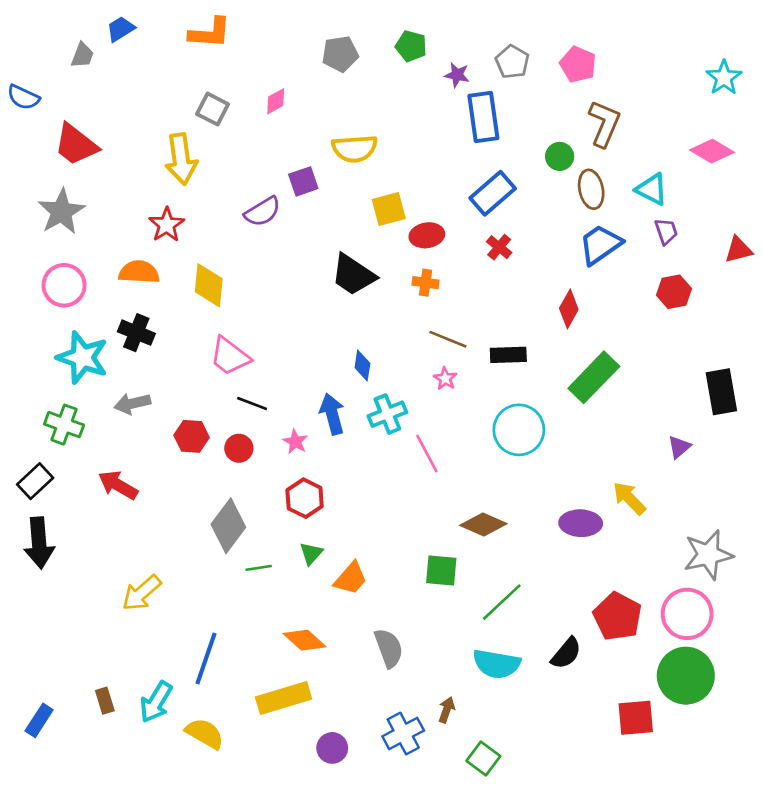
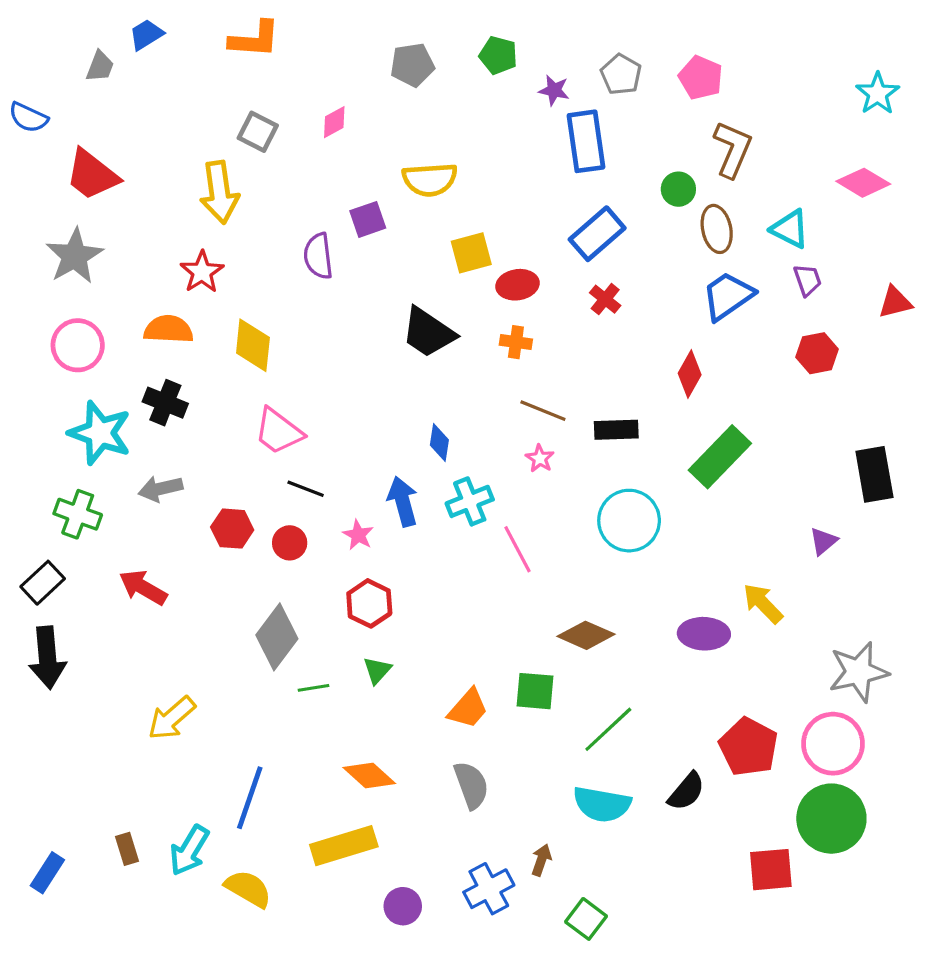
purple semicircle: (263, 212) -> (318, 256), turned 114
orange trapezoid: (351, 578) -> (468, 709), moved

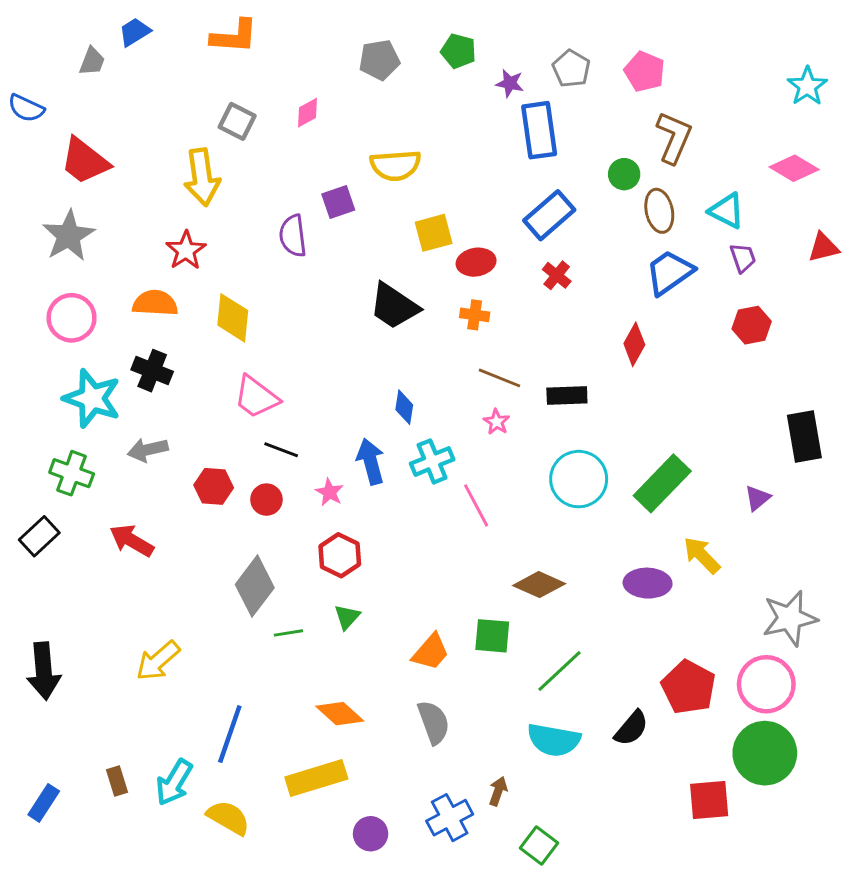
red triangle: (895, 302) -> (823, 247), moved
green rectangle: (720, 457) -> (662, 483), moved
black arrow: (47, 658) -> (44, 671), moved

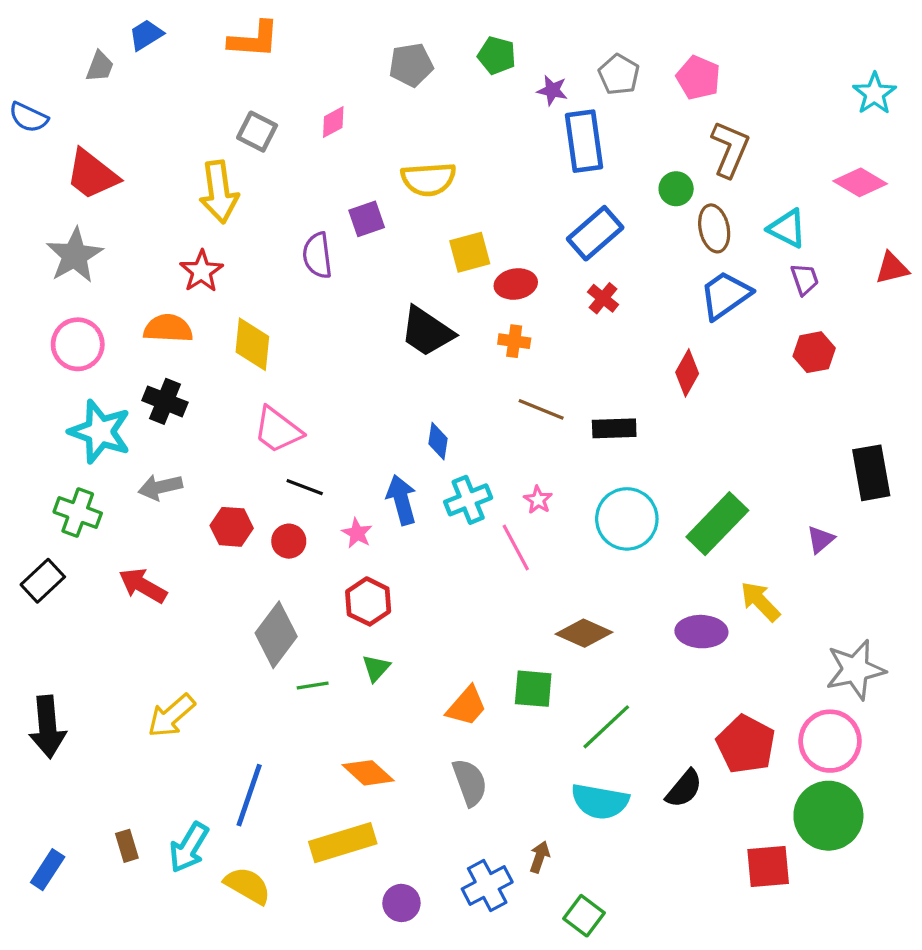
pink star: (497, 422) -> (538, 500), moved

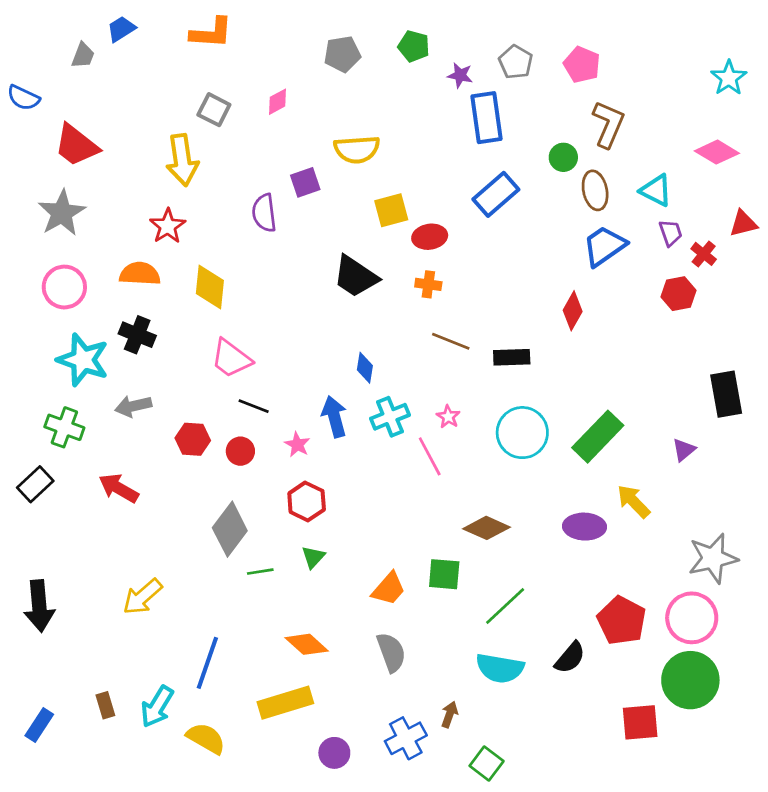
red cross: (603, 298) -> (704, 254), moved

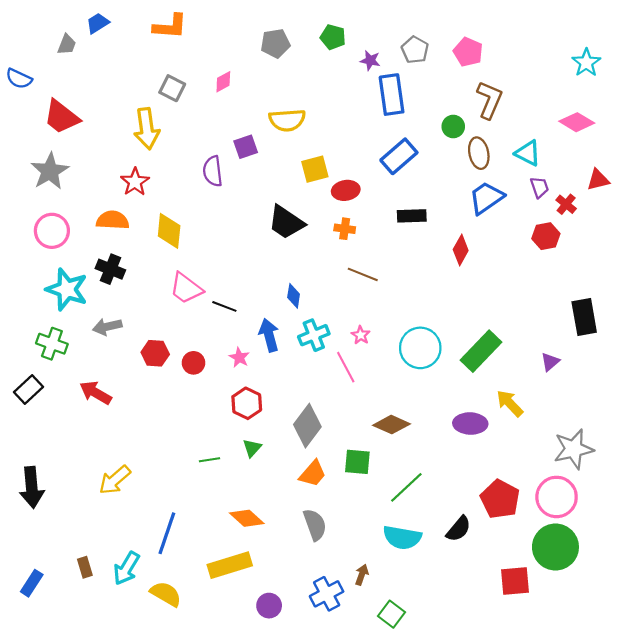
black rectangle: (512, 357) -> (412, 216), moved
black line: (254, 406) -> (224, 306), moved
gray diamond: (230, 529) -> (307, 426), moved

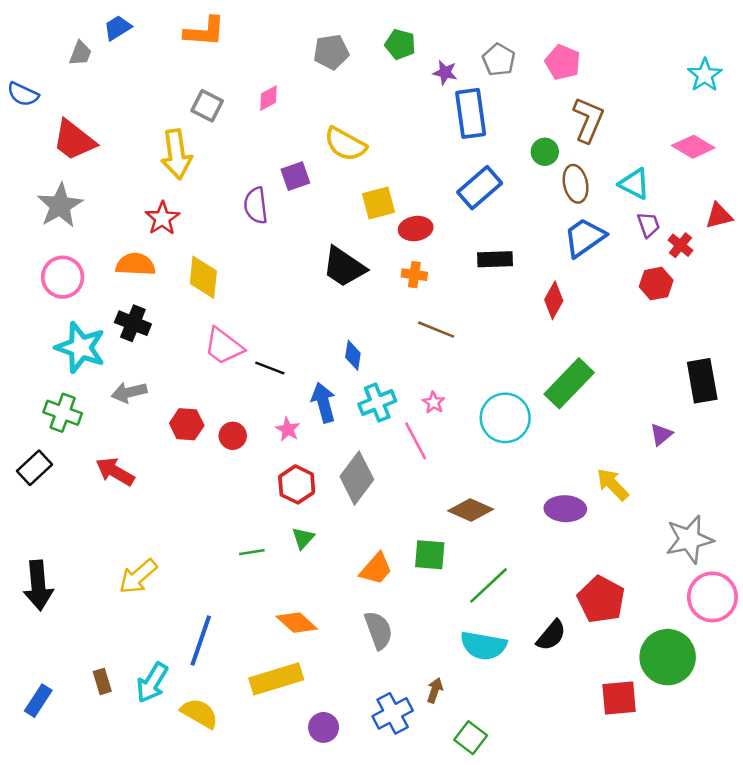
yellow semicircle: (287, 120) -> (345, 144), turned 33
green rectangle: (481, 351) -> (569, 383), moved
gray diamond: (307, 426) -> (357, 478), moved
pink circle: (557, 497) -> (712, 597), moved

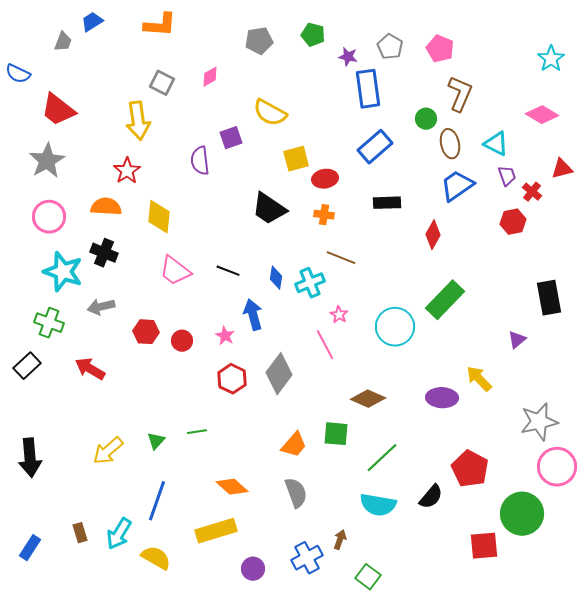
black line: (270, 368) -> (228, 271), moved
cyan cross: (377, 403) -> (310, 283), moved
green triangle: (303, 538) -> (156, 441), moved

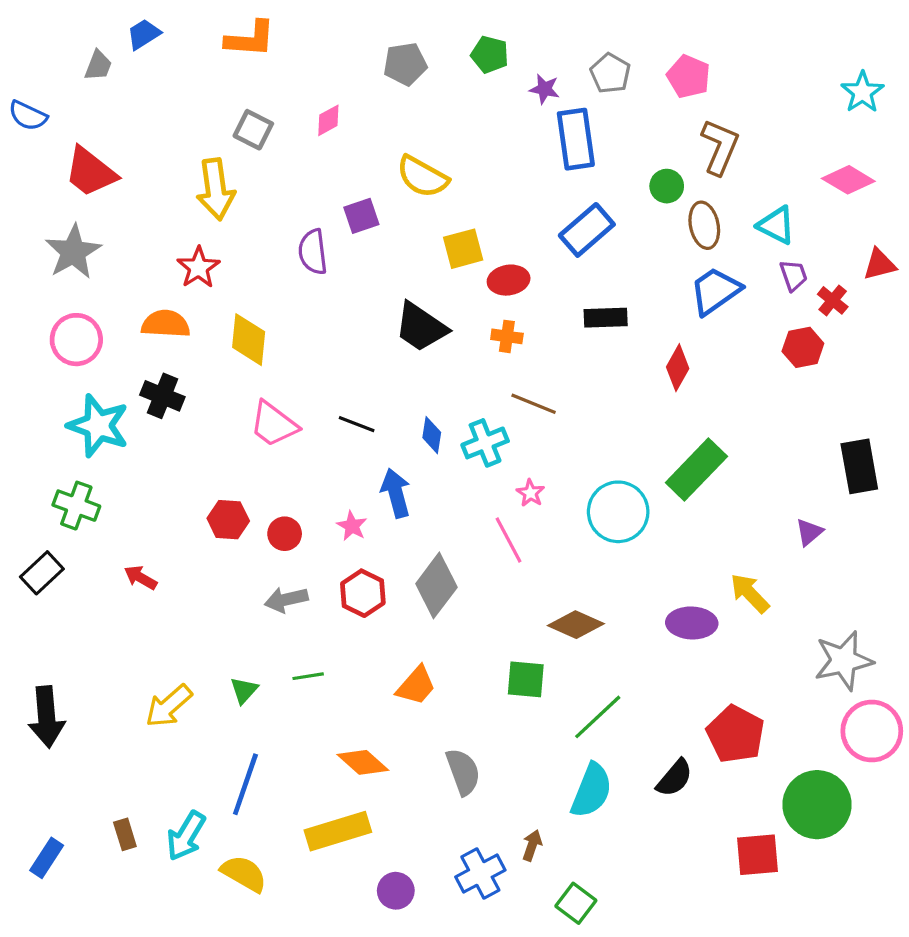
gray arrow: (101, 307) -> (286, 599), moved
red arrow: (90, 369) -> (141, 578), size x0.7
orange trapezoid: (294, 445) -> (416, 686), moved
cyan semicircle: (378, 505) -> (592, 791), turned -78

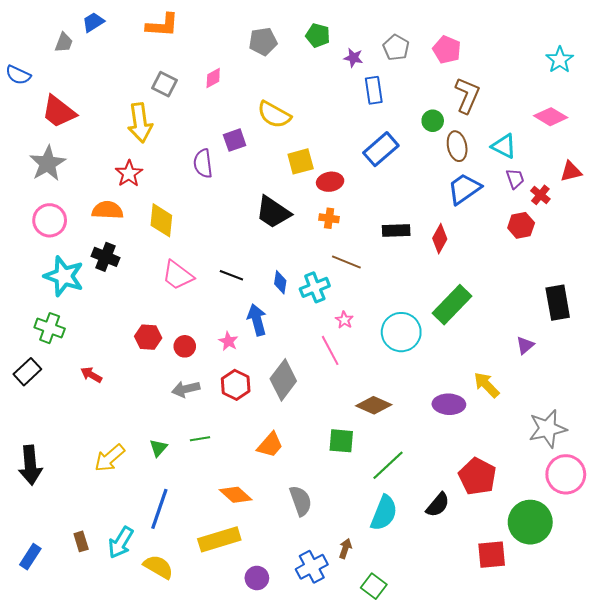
blue rectangle: (576, 139) -> (374, 90), size x0.7
black rectangle: (606, 318) -> (396, 230), moved

